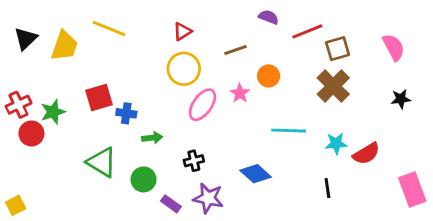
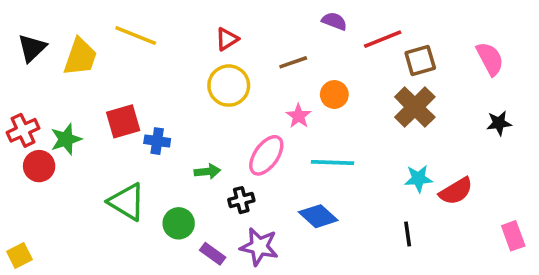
pink ellipse: (202, 105) -> (266, 155), moved
cyan line: (289, 131) -> (333, 162), moved
green arrow: (152, 138) -> (207, 171), moved
pink rectangle: (412, 189) -> (513, 236), size x0.7

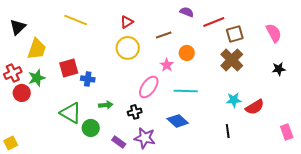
yellow trapezoid: (80, 57) -> (37, 49), moved
green arrow: (207, 171) -> (106, 105), moved
green circle: (179, 223) -> (91, 128), moved

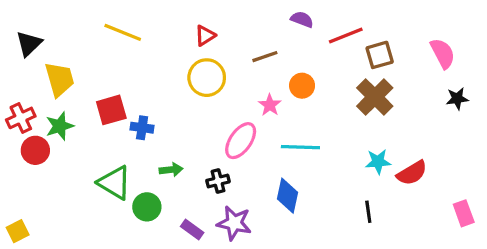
yellow trapezoid: (37, 49) -> (60, 79), turned -35
black star: (279, 69) -> (457, 99), moved
blue diamond: (178, 121) -> (287, 196), turned 60

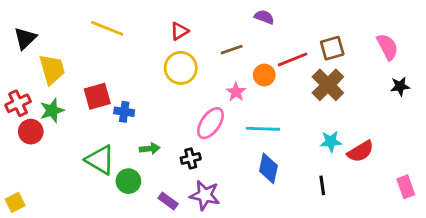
red line: (346, 36) -> (293, 59), moved
blue diamond: (287, 196) -> (268, 168), moved

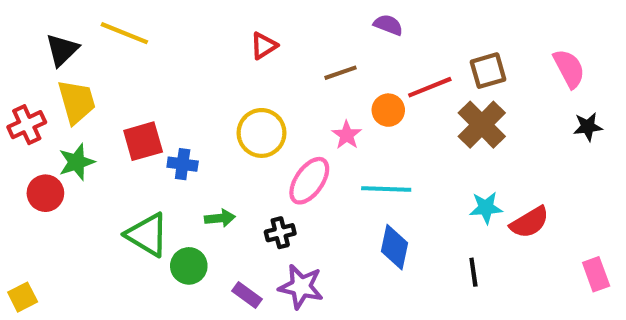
yellow line: (107, 28) -> (124, 33), moved
black triangle: (25, 38) -> (62, 50), moved
yellow circle: (181, 68) -> (262, 133), moved
red cross: (18, 103) -> (27, 125), moved

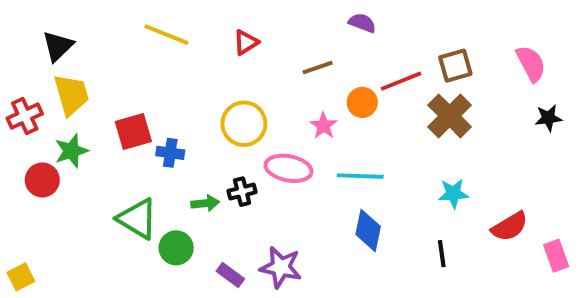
yellow line: (124, 33) -> (166, 35), moved
pink ellipse: (309, 181) -> (289, 168), turned 66
red semicircle: (530, 222) -> (510, 227), moved
black cross: (280, 233) -> (242, 192), moved

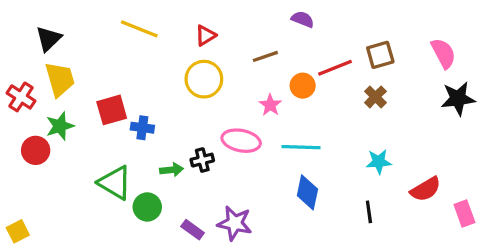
red cross: (25, 116) -> (21, 97), turned -32
brown cross: (450, 116) -> (375, 97), size x0.6
black star: (548, 118) -> (458, 99), size x1.5
yellow circle: (244, 124) -> (204, 79), moved

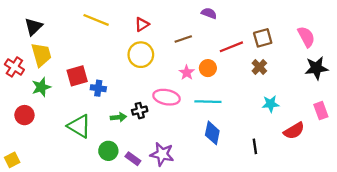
orange circle: (303, 86) -> (208, 68), moved
red circle: (36, 150) -> (24, 115), moved
cyan star: (379, 162) -> (271, 104), moved
green circle: (147, 207) -> (108, 151), moved
pink rectangle: (464, 213) -> (321, 111), moved

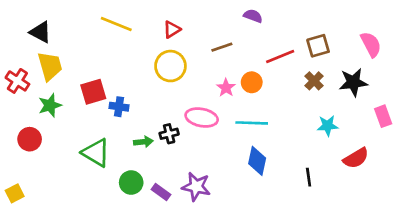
black triangle: (33, 27) -> (40, 32), turned -48
black star: (316, 68) -> (353, 82), moved
pink rectangle: (321, 111) -> (383, 116), moved

